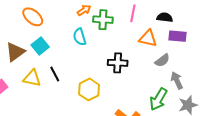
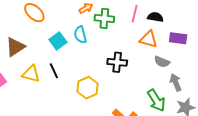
black semicircle: (165, 17) -> (155, 17), moved
cyan square: (40, 46) -> (58, 41), moved
gray semicircle: (162, 60) -> (162, 62), turned 56
green arrow: (158, 99) -> (156, 100), turned -65

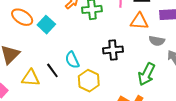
cyan semicircle: (80, 35) -> (72, 60), moved
cyan square: (58, 41) -> (46, 25), moved
green arrow: (156, 100) -> (147, 74), moved, turned 70

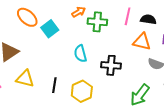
cyan semicircle: (72, 60) -> (80, 54), moved
black line: (52, 70) -> (54, 85), moved, turned 35

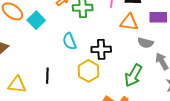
yellow triangle: (25, 79) -> (17, 85), moved
yellow hexagon: (82, 91) -> (89, 71), moved

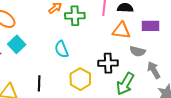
cyan square: (36, 20) -> (17, 44), moved
black cross: (101, 49) -> (108, 63), moved

